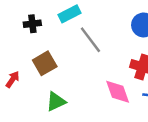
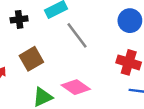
pink diamond: (118, 92) -> (76, 87), moved, turned -36

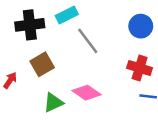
black cross: (19, 19) -> (30, 25), size x1.6

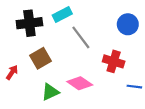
red cross: (140, 68) -> (114, 61), moved

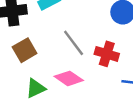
gray line: (81, 37) -> (74, 43), moved

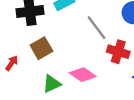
gray line: (74, 43) -> (96, 28), moved

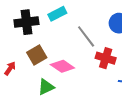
pink diamond: (83, 75) -> (62, 66), moved

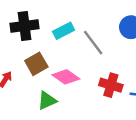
cyan rectangle: (57, 14) -> (64, 31), moved
red cross: (106, 58) -> (111, 85), moved

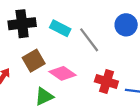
cyan rectangle: (64, 31) -> (60, 28), turned 54

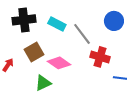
red cross: (106, 81) -> (100, 57), moved

